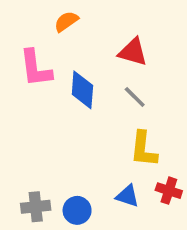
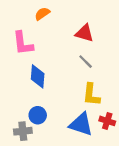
blue diamond: (82, 90) -> (38, 76), moved
blue triangle: (127, 196) -> (81, 124), size x1.6
blue circle: (77, 210) -> (38, 115), moved

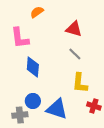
blue triangle: (81, 124) -> (57, 109), moved

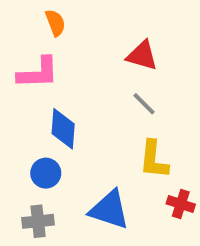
orange semicircle: (37, 12) -> (55, 23), moved, turned 104
pink L-shape: (20, 38) -> (38, 73), turned -85
blue circle: (33, 101) -> (46, 173), moved

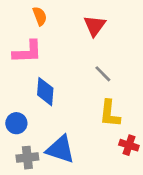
red triangle: (142, 56) -> (95, 26), moved, turned 50
blue circle: (46, 173) -> (16, 123), moved
blue triangle: (109, 210) -> (60, 149), moved

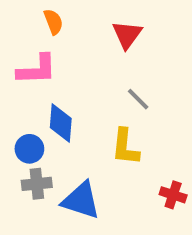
yellow L-shape: (110, 114) -> (125, 147), moved
blue circle: (16, 123) -> (29, 149), moved
gray cross: (27, 158) -> (37, 184), moved

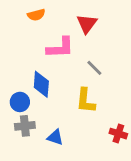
orange semicircle: (53, 22) -> (36, 15), turned 96
pink L-shape: (37, 70) -> (60, 48), moved
blue triangle: (81, 200) -> (55, 137), size x0.6

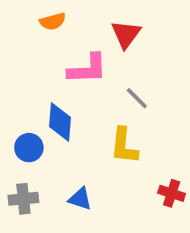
gray cross: (25, 126) -> (23, 199), moved

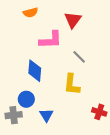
blue circle: (29, 148) -> (26, 99), moved
blue triangle: (80, 199) -> (46, 115), turned 40

